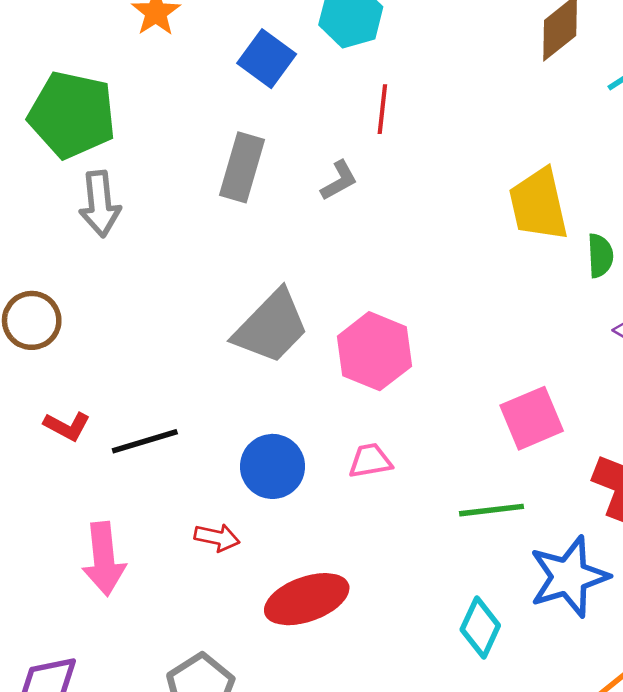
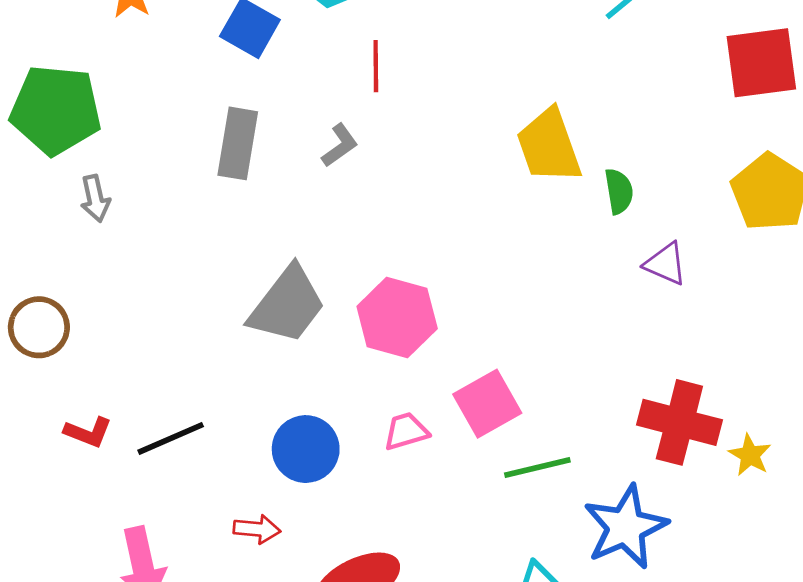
gray arrow: (100, 204) -> (95, 198), size x0.7
pink square: (532, 418) -> (487, 404), moved

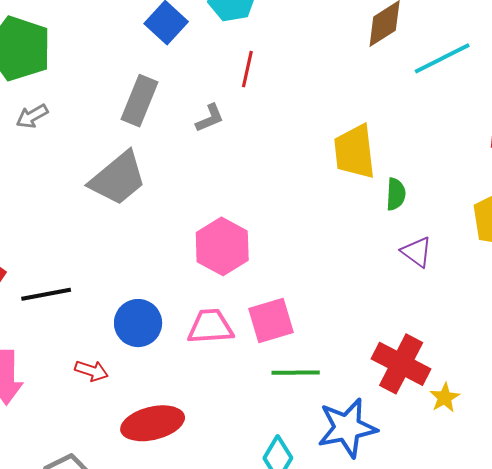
gray arrow: (95, 198) -> (32, 116), turned 60
gray trapezoid: (287, 305) -> (118, 178), moved
pink trapezoid: (406, 431) -> (210, 327), size x1.4

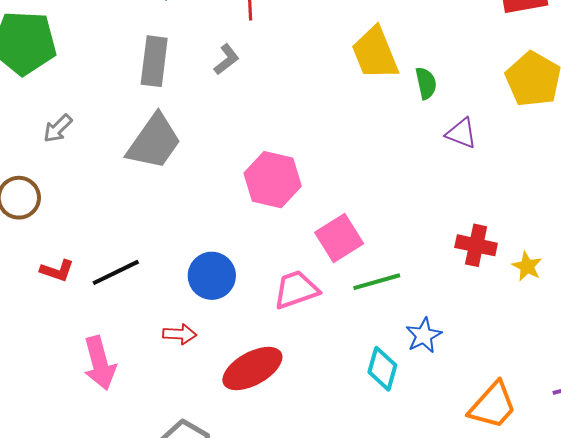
gray arrow: (32, 116) -> (58, 128), moved
pink trapezoid: (210, 327) -> (296, 290), moved
red cross: (401, 364) -> (476, 245), size x0.7
blue star: (347, 428) -> (424, 335), moved, size x0.6

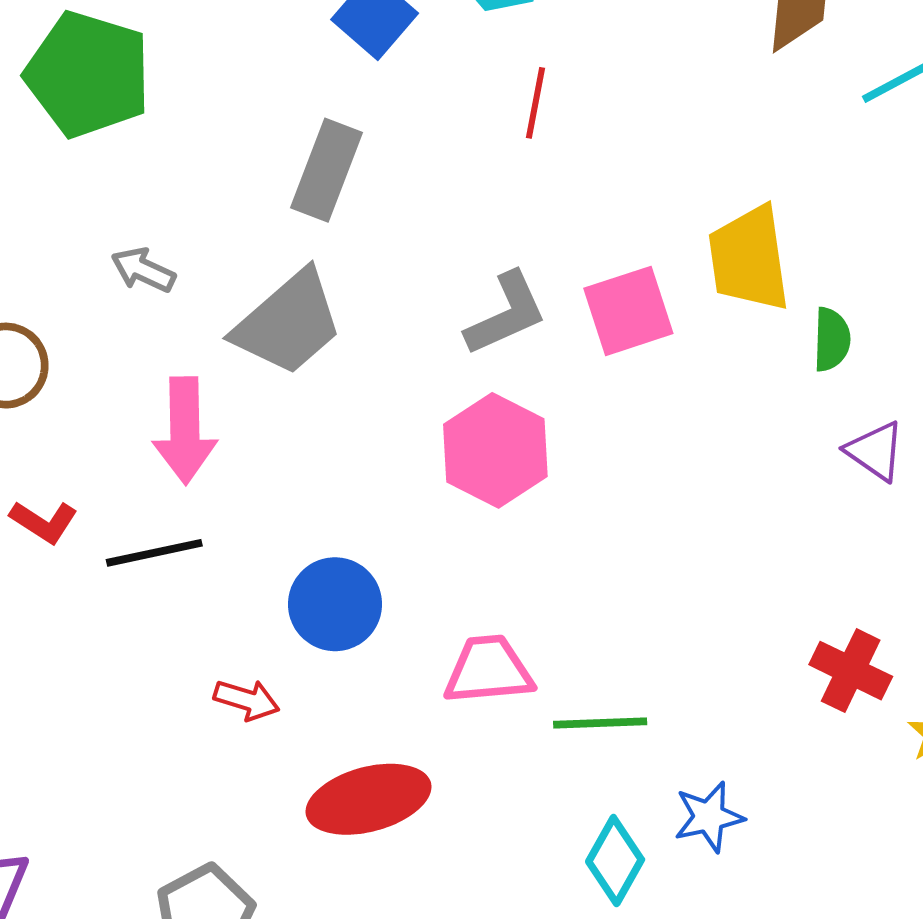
gray L-shape: (227, 59) -> (506, 314), moved, size x1.5
gray arrow: (58, 128) -> (143, 270), moved, turned 56
pink square: (339, 238) -> (628, 311), moved
green line: (377, 282) -> (600, 723), moved
pink arrow: (100, 363) -> (185, 431), moved

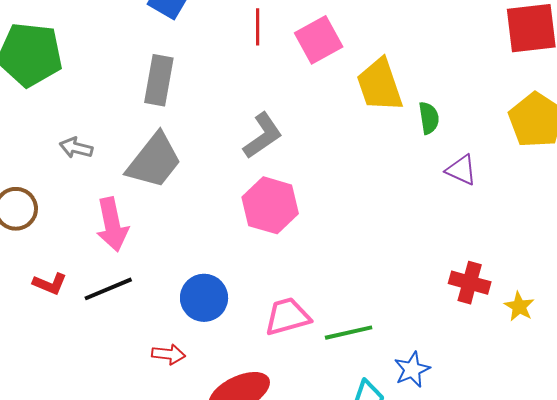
pink square: (628, 311) -> (319, 40), moved

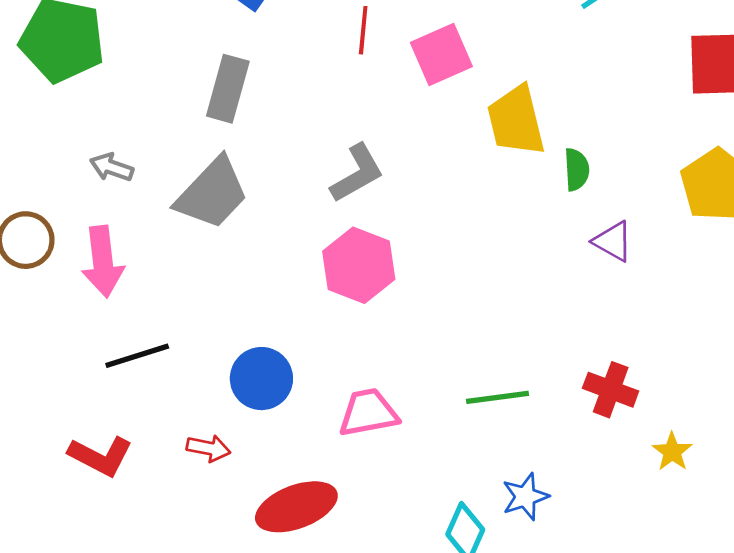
pink arrow: (112, 225) -> (103, 262), moved
red L-shape: (50, 284) -> (101, 456), moved, size x1.4
yellow star: (519, 306) -> (672, 452), moved
green line: (349, 333) -> (497, 397), moved

